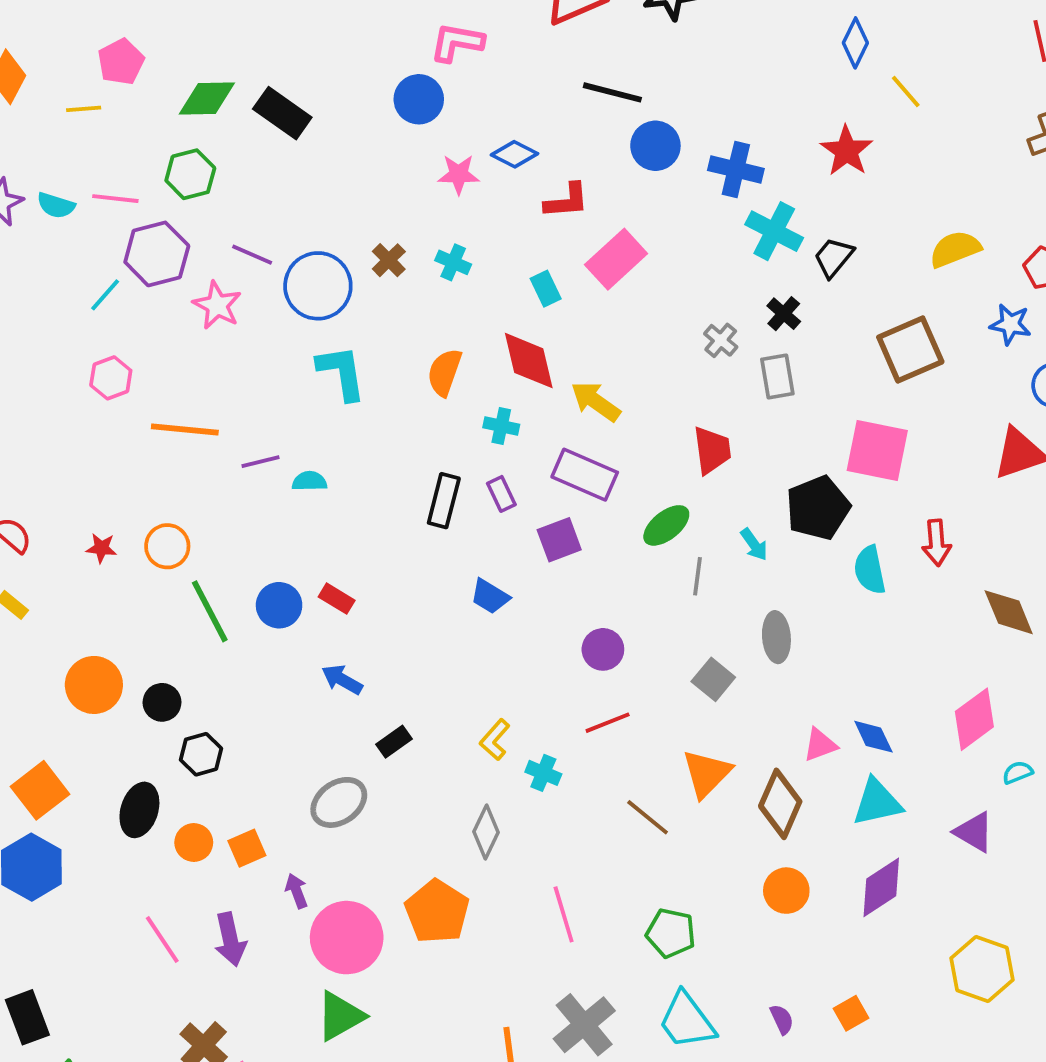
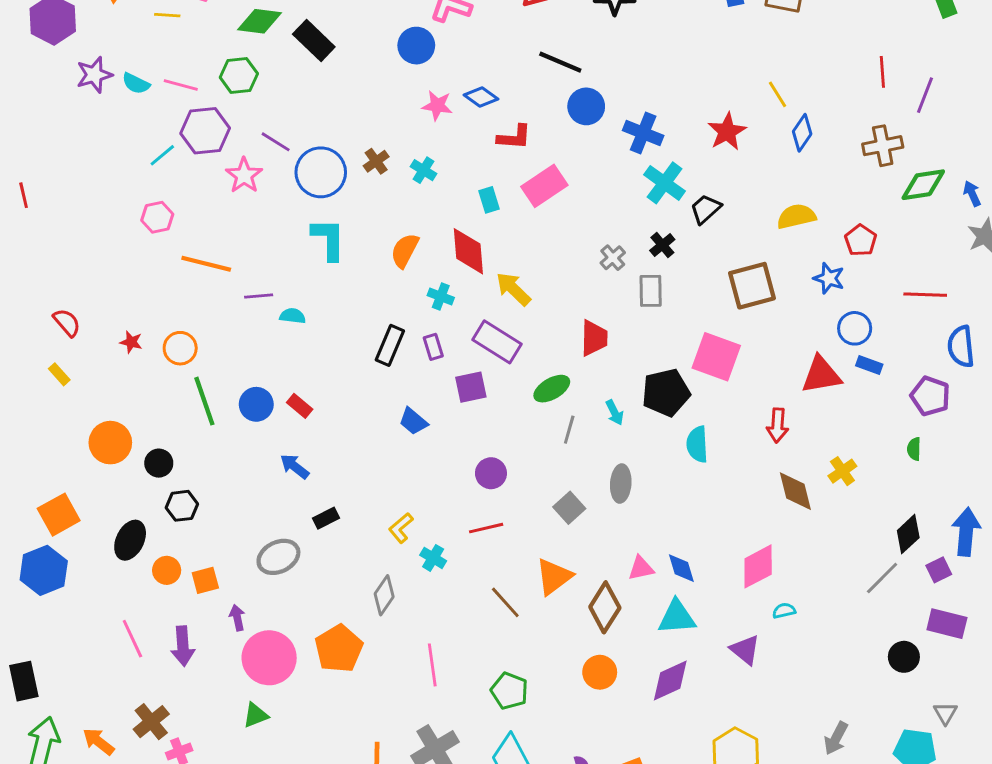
blue diamond: (855, 43) -> (802, 133), moved
red arrow: (937, 543) -> (777, 425), moved
green triangle: (340, 1016) -> (256, 715), size x0.7

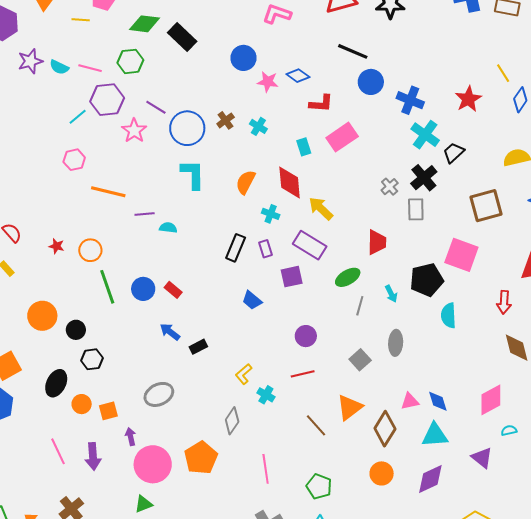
blue circle: (416, 46) -> (243, 58), moved
black cross: (662, 245) -> (424, 178), size x1.5
black rectangle: (326, 518) -> (198, 347), moved

